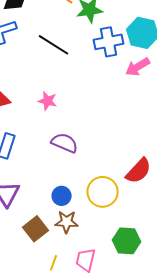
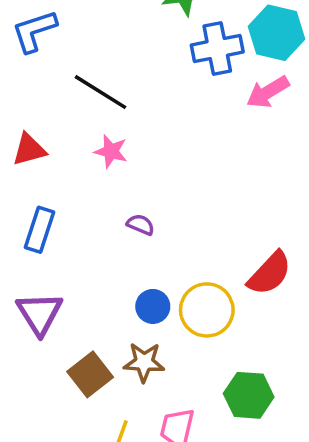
black line: (54, 45) -> (101, 92), moved
purple semicircle: (65, 143) -> (141, 225), size x0.6
blue circle: (62, 196) -> (153, 306), moved

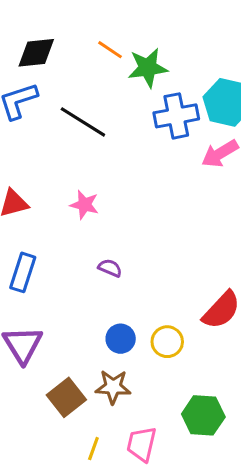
black line: (101, 92) -> (83, 122), moved
yellow circle: (207, 310) -> (167, 342), size x0.7

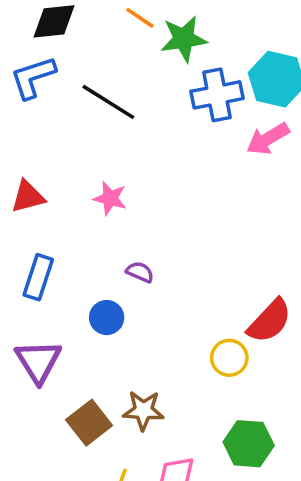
blue circle: (121, 339) -> (107, 318), moved
yellow circle: (167, 342) -> (229, 358), moved

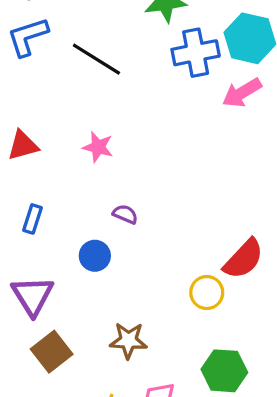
blue rectangle: (38, 277) -> (32, 219), size x0.7
brown square: (89, 423) -> (52, 352), moved

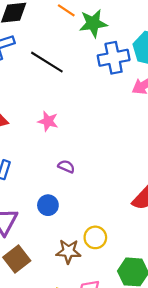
blue circle: (95, 256) -> (48, 205), moved
yellow circle: (207, 293) -> (95, 237), moved

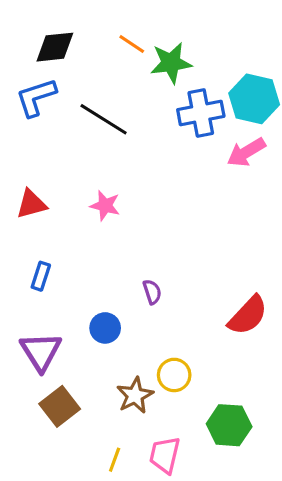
purple semicircle: (66, 166) -> (152, 292), moved, turned 49
brown star: (68, 251) -> (135, 395), turned -30

